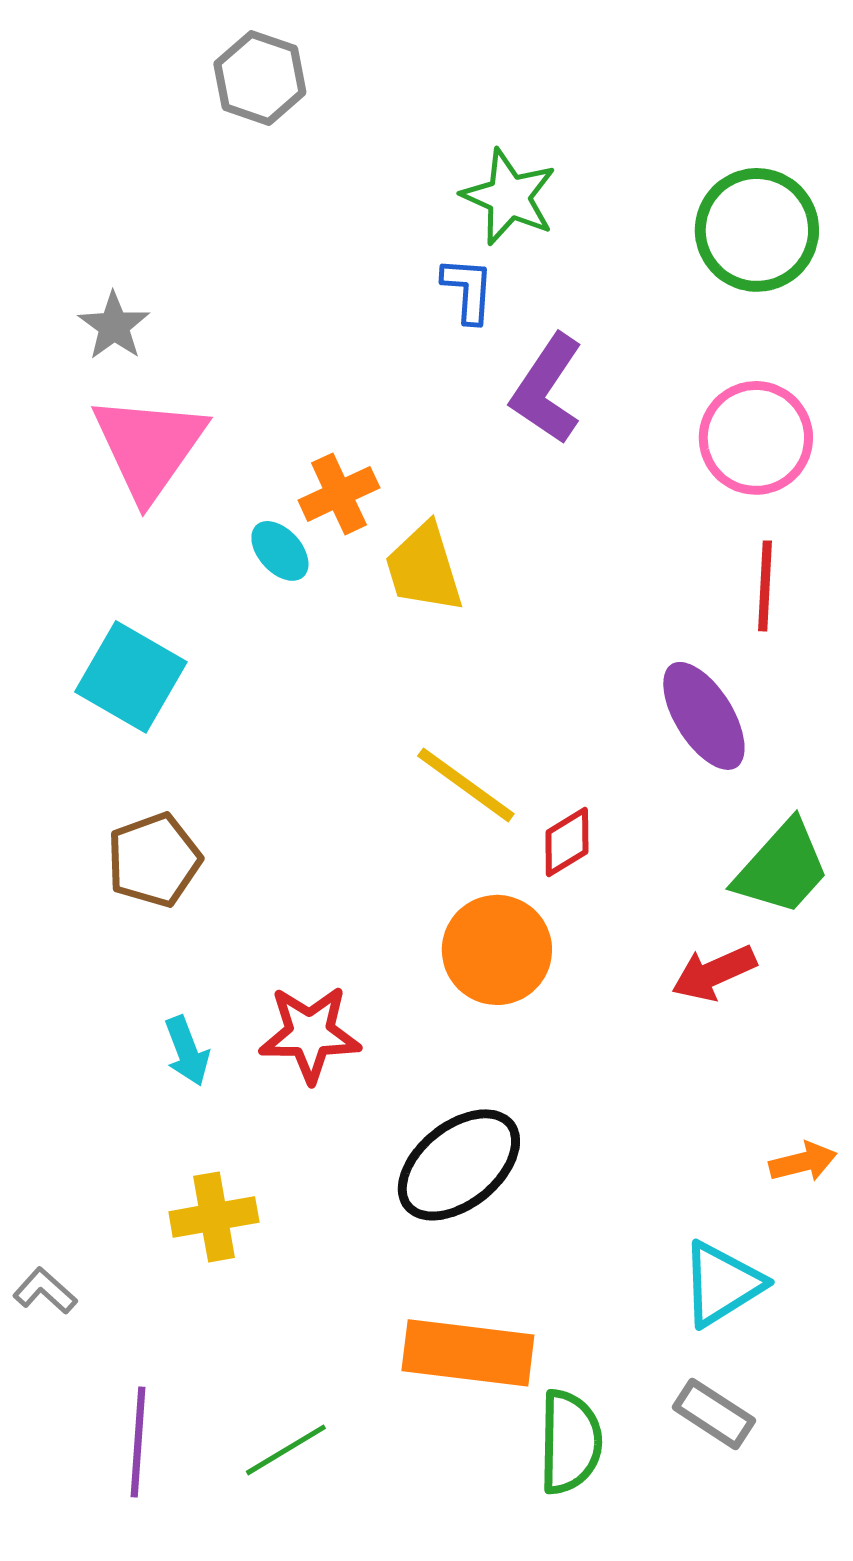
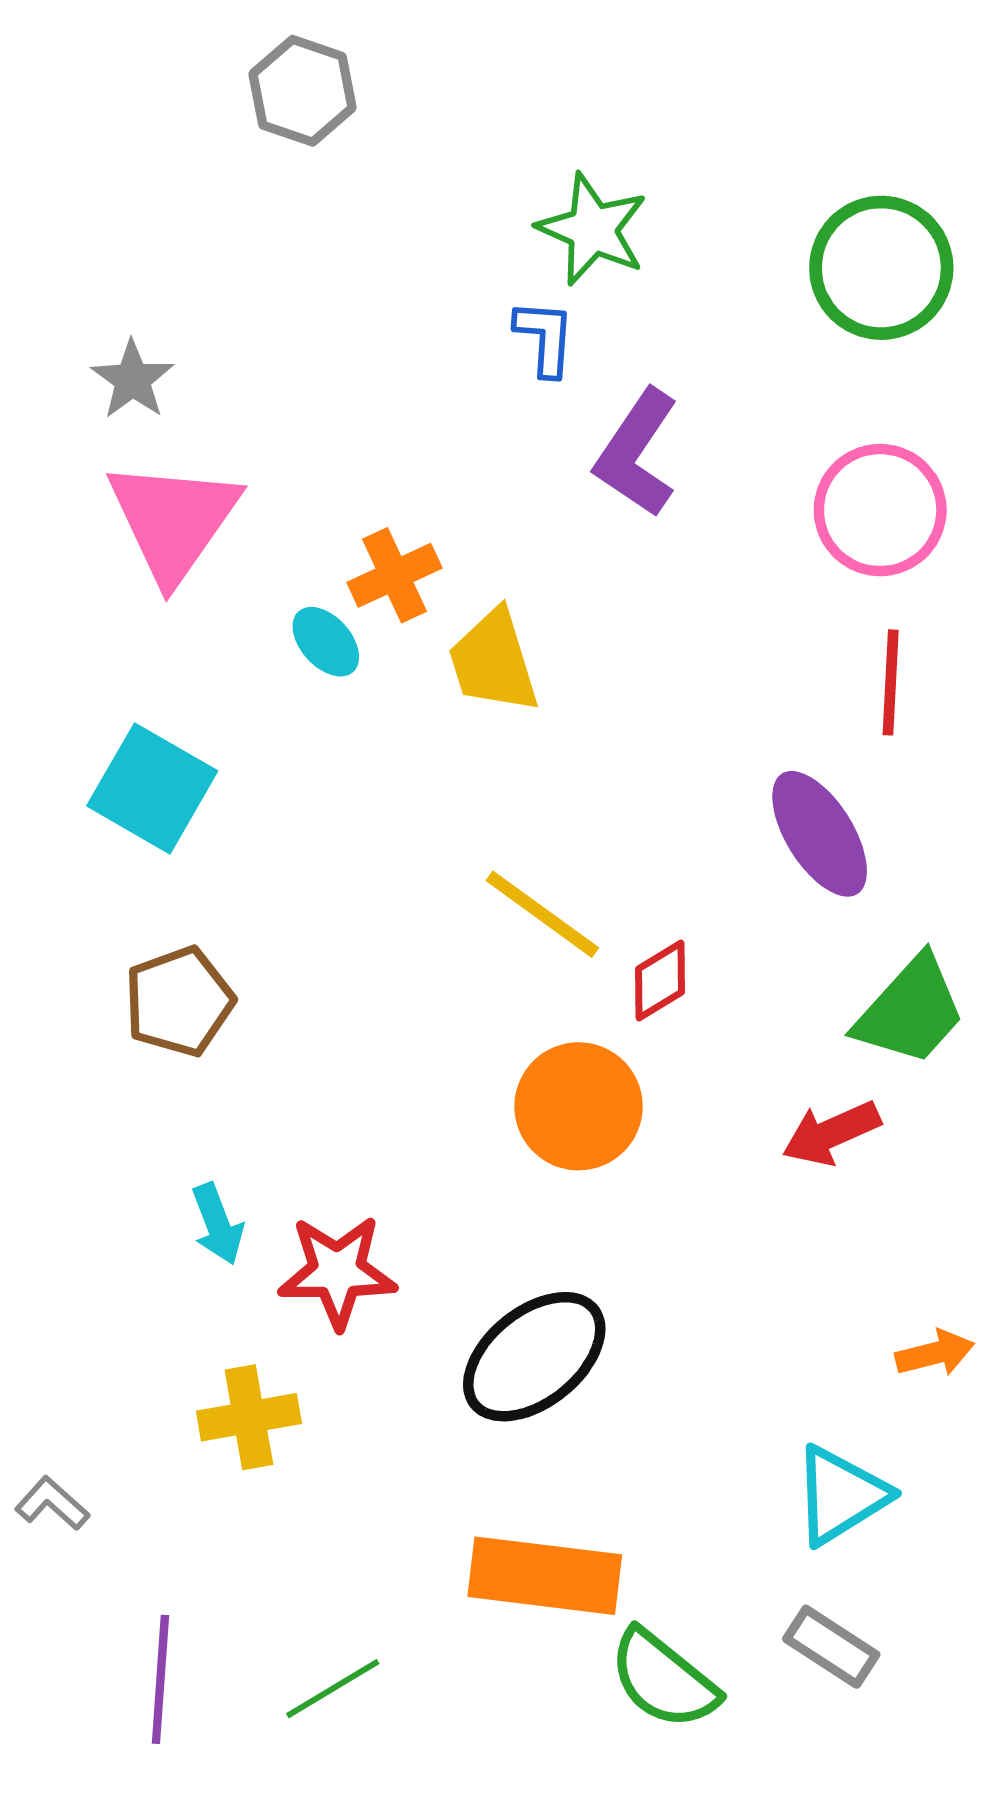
red star: (310, 1034) -> (337, 1272), moved
green semicircle: (570, 1442) -> (664, 1679), turned 128

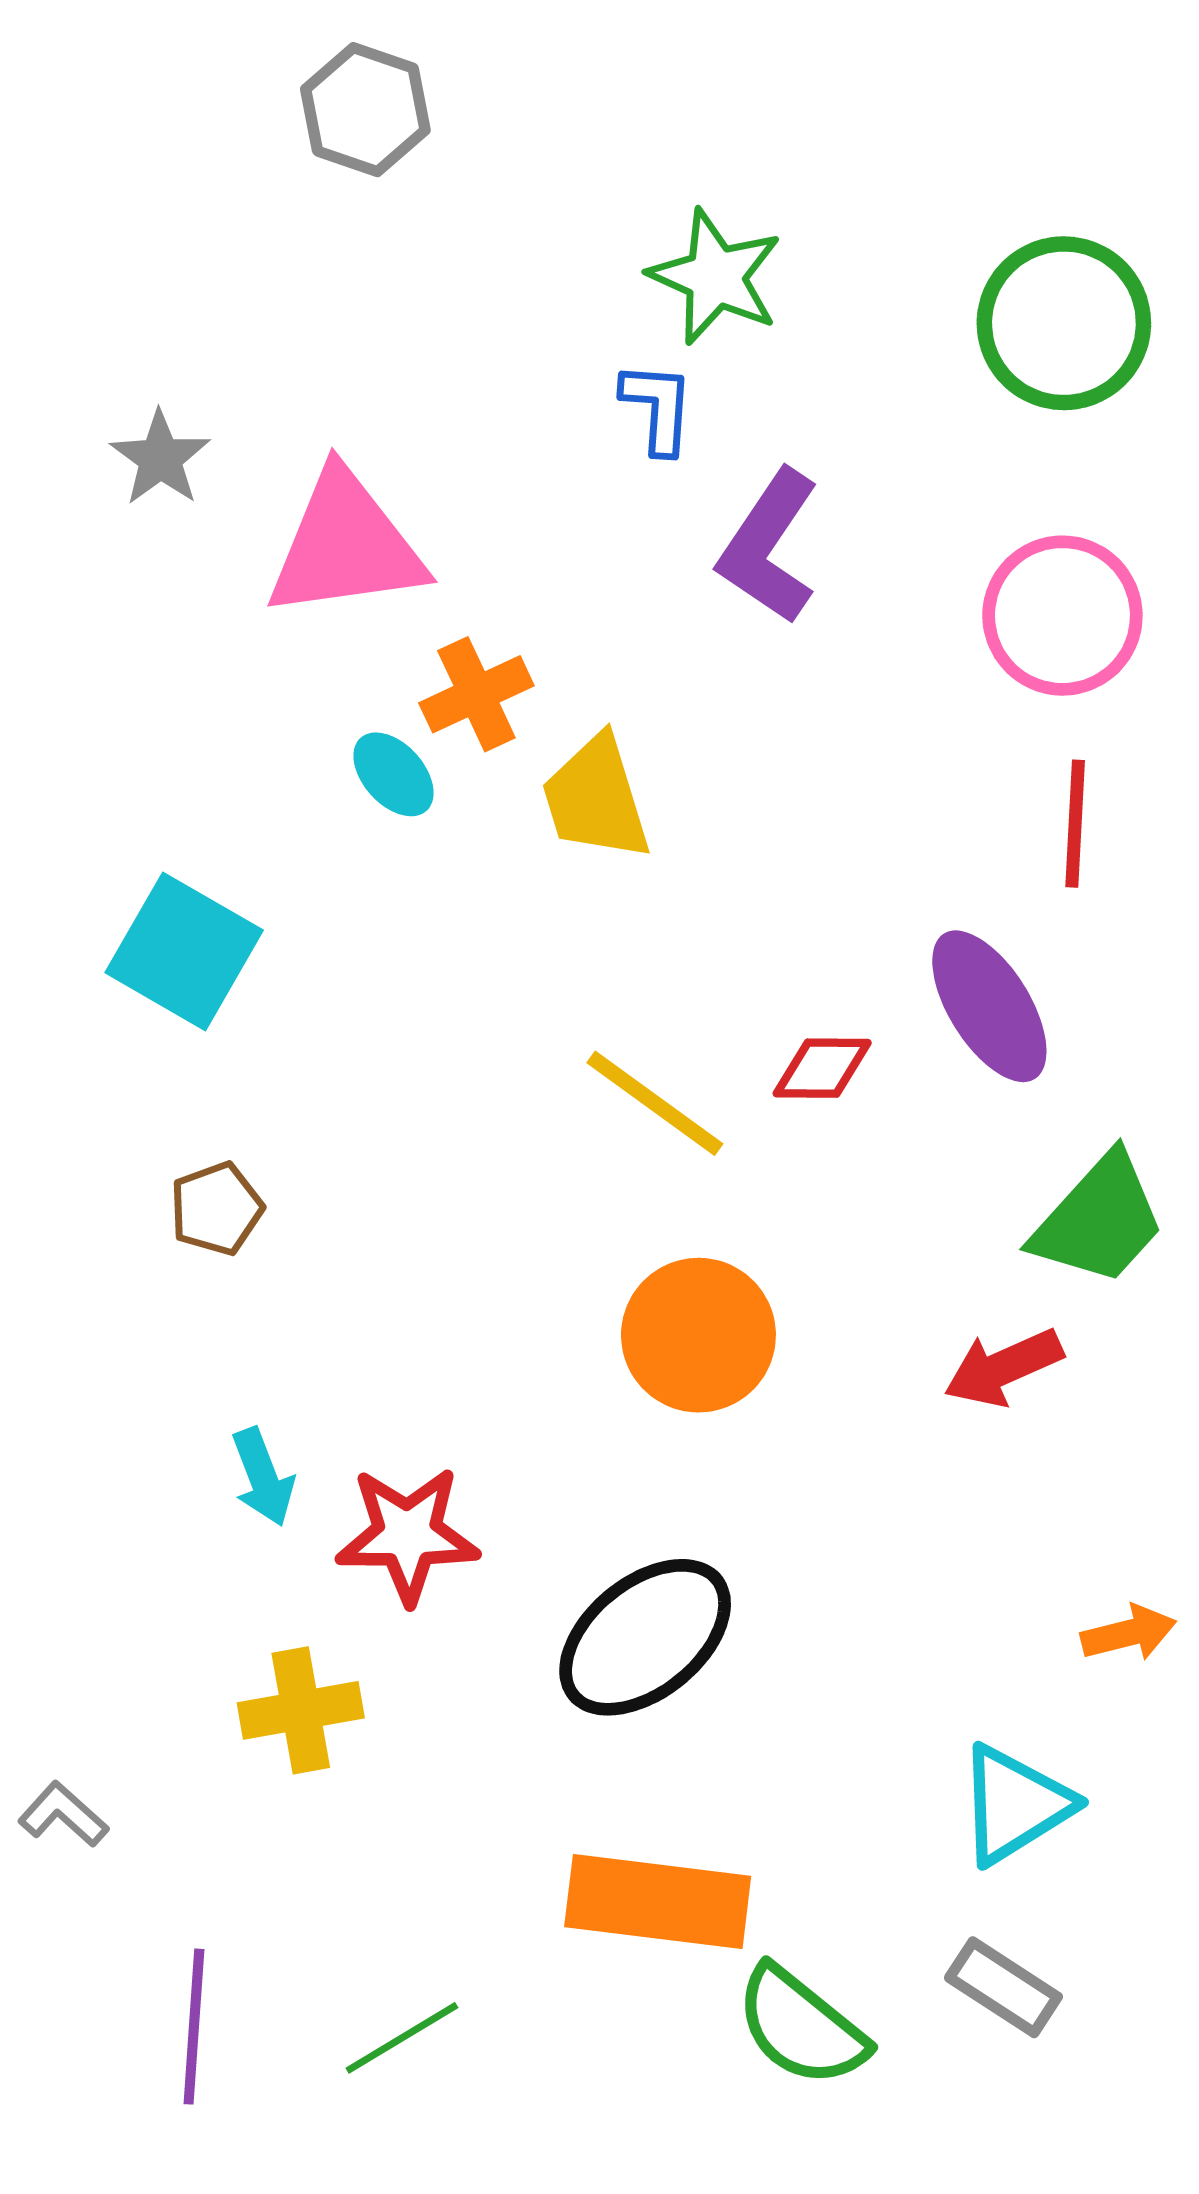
pink triangle: (173, 521) -> (346, 545), moved, turned 47
red diamond: (660, 981) -> (822, 1068), moved, turned 32
brown pentagon: (179, 1002) -> (216, 1209), size x0.7

